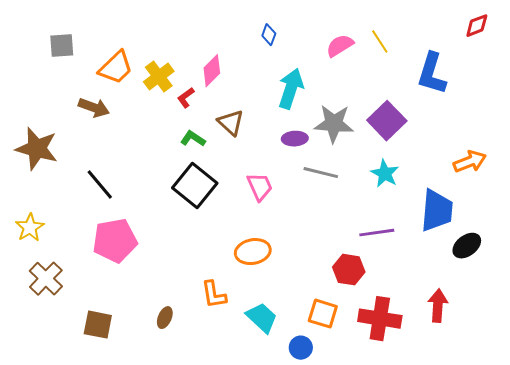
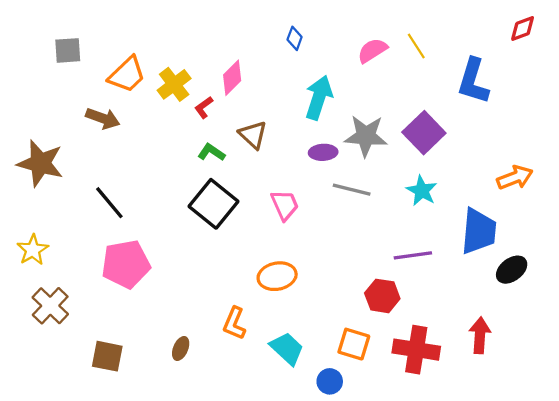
orange L-shape: (214, 295) -> (234, 323), turned 32

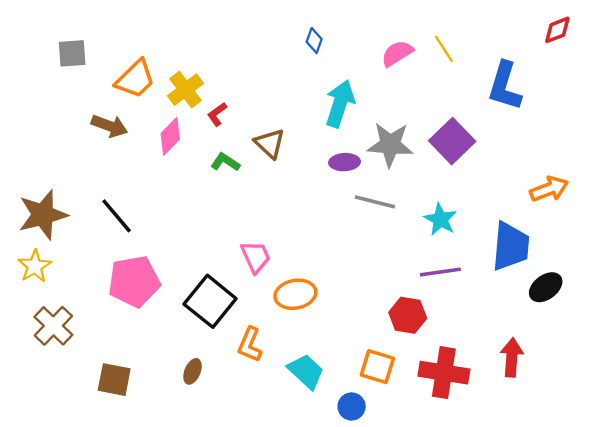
pink diamond: (232, 78) -> (170, 136), moved
brown star: (40, 163) -> (43, 215), moved, turned -30
cyan star: (422, 191) -> (440, 219), moved
black square: (214, 204) -> (210, 301), moved
pink trapezoid: (285, 205) -> (256, 257), moved

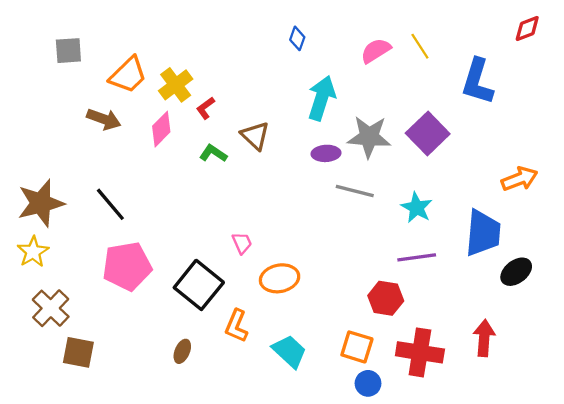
pink trapezoid: (256, 257) -> (242, 243), size x0.7
brown square: (114, 380) -> (78, 352), moved
blue circle: (352, 406) -> (368, 383), moved

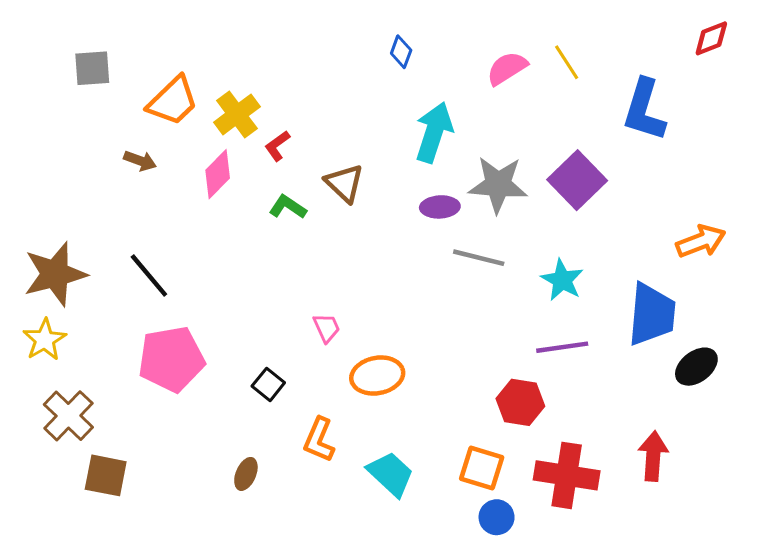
brown arrow: (104, 119) -> (140, 161), size x0.7
black square: (199, 285) -> (268, 384), size x0.5

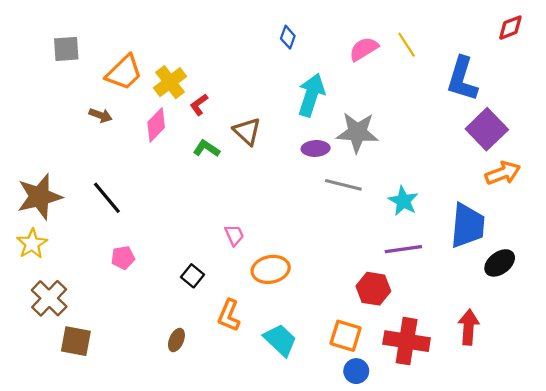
purple square: (577, 180) -> (487, 129), moved
pink pentagon: (171, 359) -> (123, 258), size x0.5

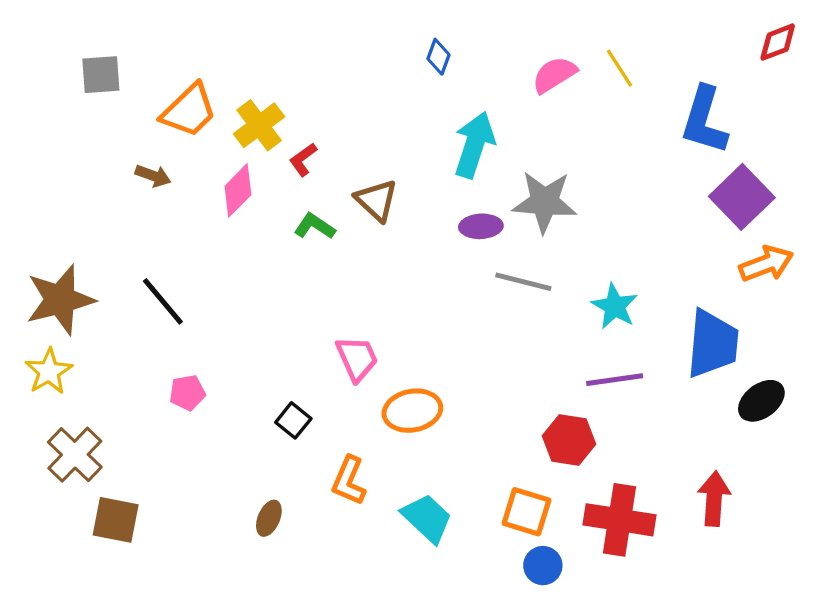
pink trapezoid: (234, 235) -> (357, 358), size x1.4

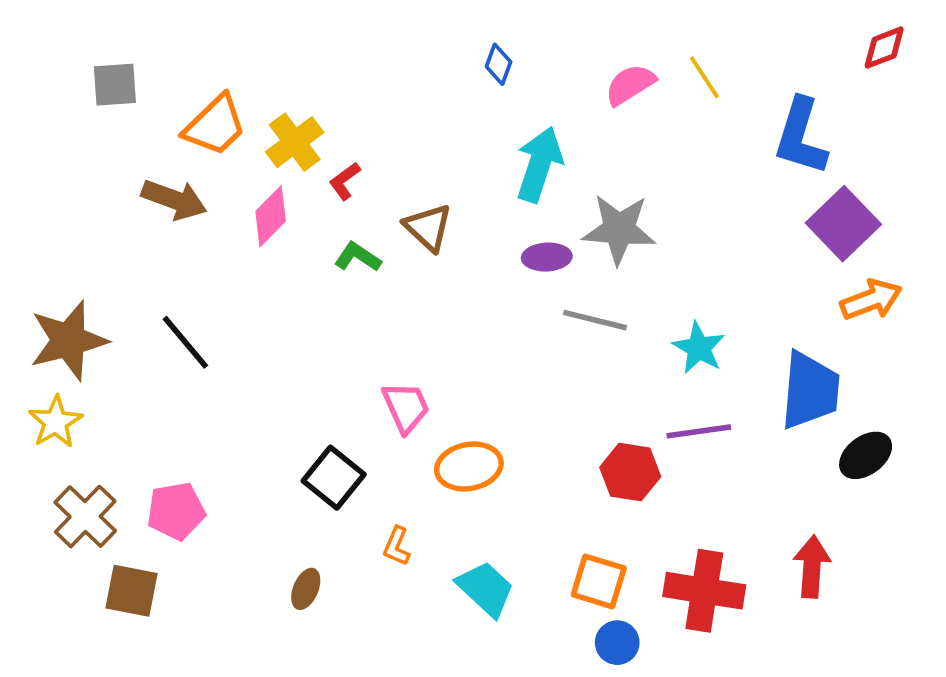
brown arrow: (153, 176) -> (174, 200), size x1.6
pink pentagon: (187, 393) -> (176, 511), moved, size x1.4
black square: (293, 420) -> (334, 478), size x1.5
red hexagon: (569, 440) -> (630, 472), moved
orange L-shape: (349, 481) -> (397, 546), size x0.7

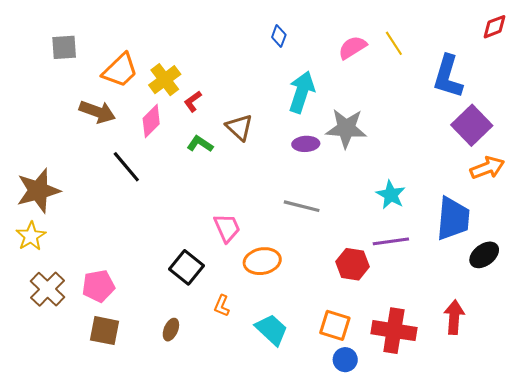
gray line: (595, 320) -> (302, 206), moved
black line: (185, 342) -> (126, 167), moved
brown square: (132, 591) -> (105, 331), moved

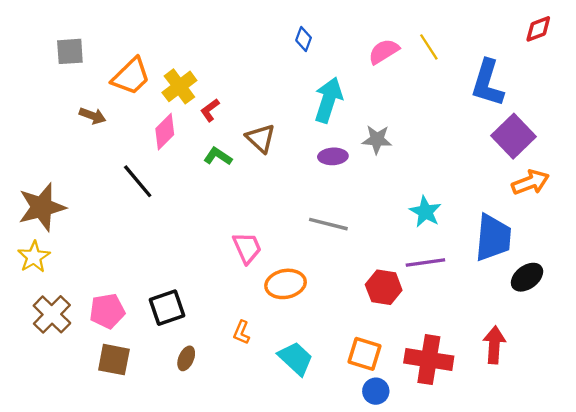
brown arrow: (97, 112) -> (93, 116), moved, size x0.7
gray star: (346, 128) -> (377, 139), size x0.7
black square: (186, 267) -> (167, 308), moved, turned 32

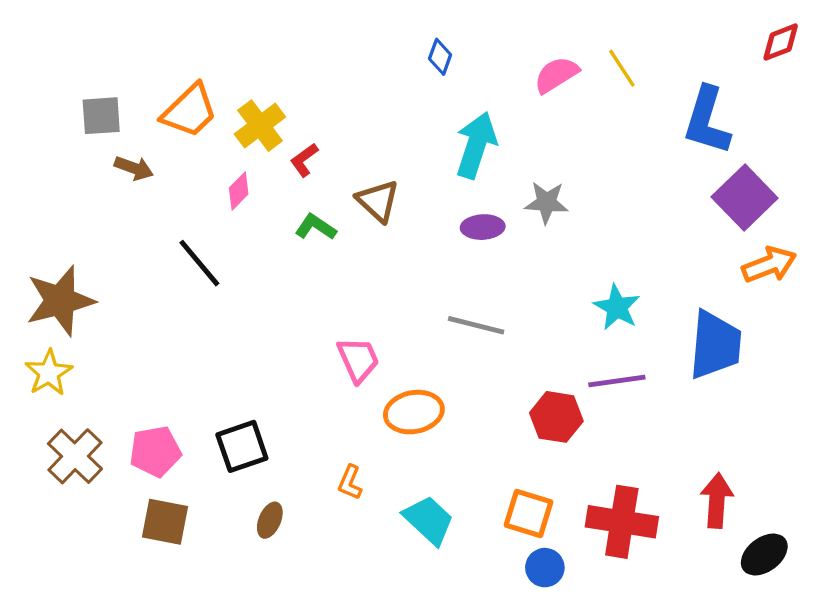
gray square: (70, 51) -> (101, 116), moved
pink diamond: (165, 132) -> (239, 191), size x0.7
black ellipse: (527, 277) -> (764, 555), moved

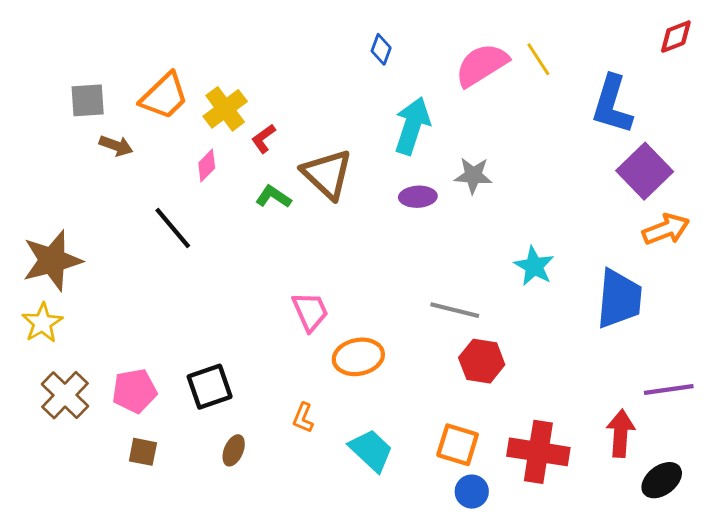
pink semicircle: (556, 75) -> (482, 65), size x1.4
brown triangle: (378, 201) -> (327, 174), size x1.4
gray line: (476, 325) -> (455, 310), moved
purple line: (617, 381) -> (669, 389), moved
brown square: (165, 522) -> (143, 452), size x0.7

